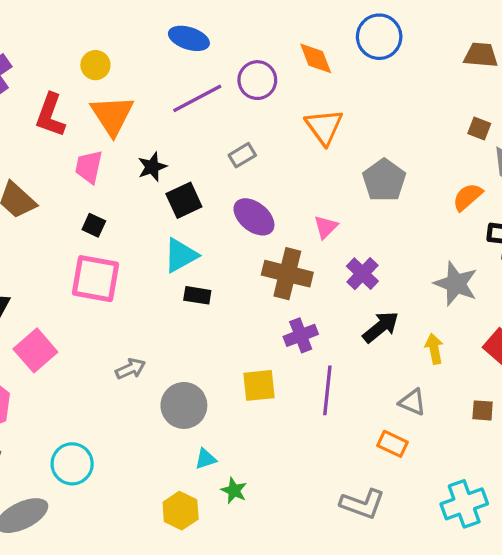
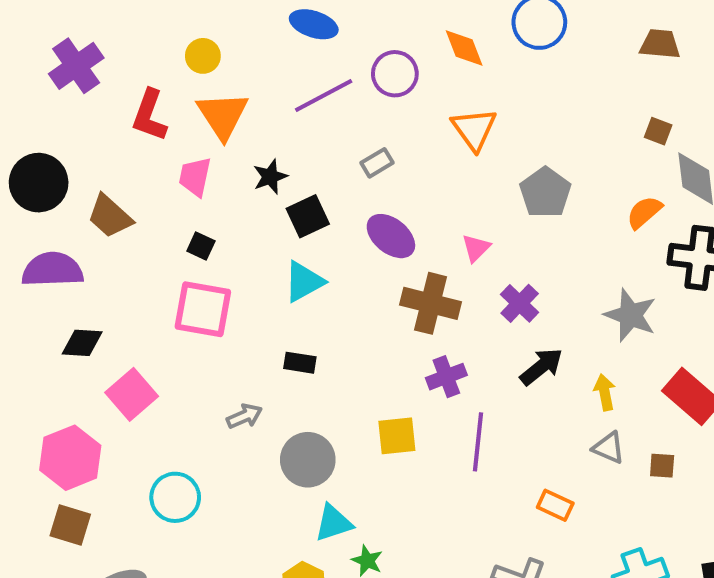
black rectangle: (197, 295) -> (300, 363), moved
gray triangle: (412, 402) -> (609, 448), moved
cyan triangle: (206, 459) -> (334, 523), size x1.5
cyan circle: (72, 464) -> (175, 497), moved

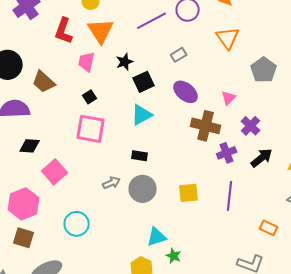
black square: (201, 246) -> (90, 97), turned 32
purple cross: (446, 377) -> (227, 153), moved
gray circle: (308, 460) -> (143, 189), moved

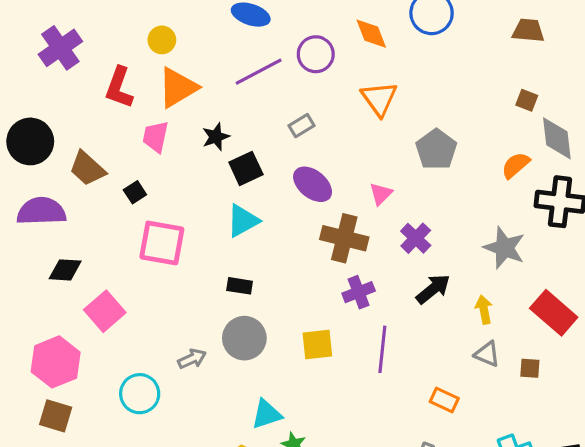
orange triangle: (101, 31) -> (178, 88), turned 32
black square: (90, 97) -> (135, 192), moved
purple cross: (227, 153) -> (359, 292), moved
gray arrow: (112, 183) -> (192, 359), moved

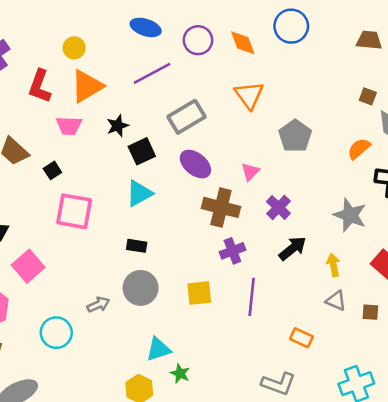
purple circle: (316, 54) -> (198, 40), moved
gray rectangle: (301, 126) -> (187, 117), size x1.8
pink trapezoid: (156, 137) -> (69, 126), turned -100

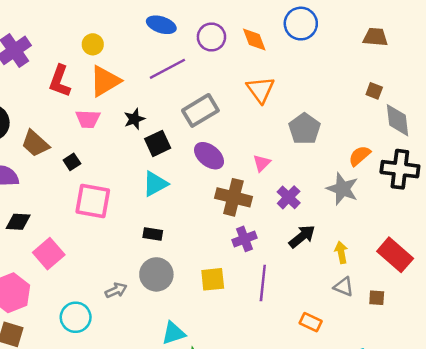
orange semicircle: (359, 149) -> (360, 156), moved
gray star: (350, 215) -> (342, 189), moved

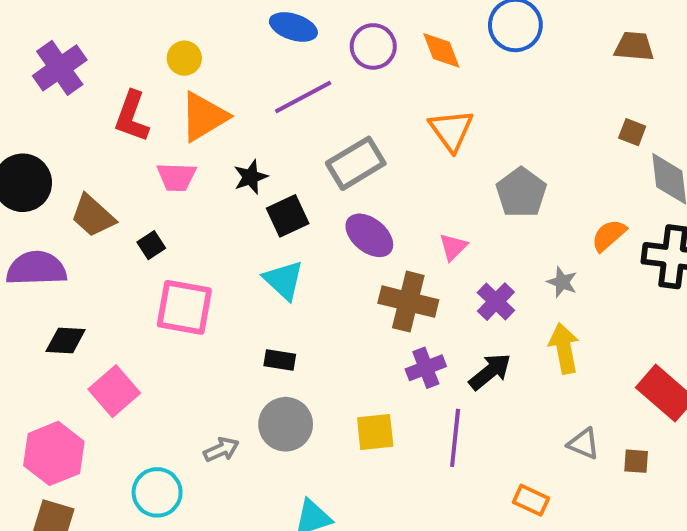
cyan triangle: (155, 184) -> (284, 280), turned -48
gray star: (342, 189) -> (562, 282), moved, size x0.6
black arrow: (302, 236) -> (490, 372), moved
yellow arrow: (341, 252) -> (564, 348), moved, size x1.4

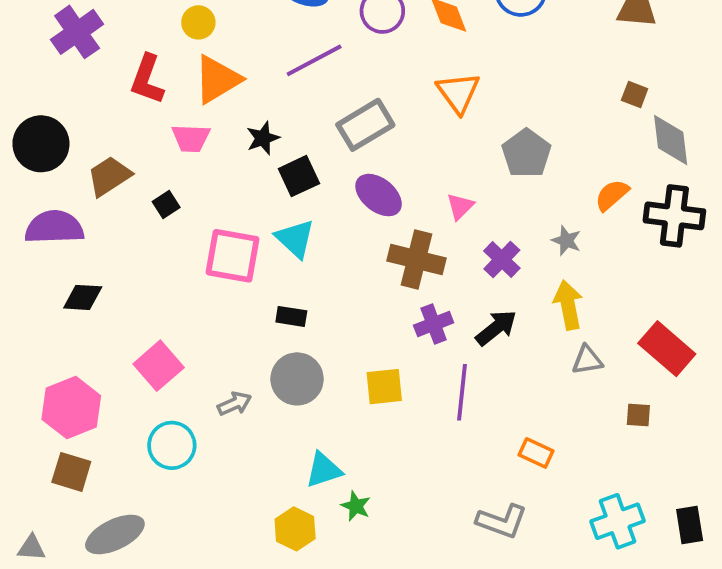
brown trapezoid: (93, 216) -> (109, 176), turned 105
pink square: (184, 307) -> (233, 256), moved
pink square: (114, 391) -> (159, 366), moved
gray triangle: (584, 444) -> (587, 360), moved, turned -32

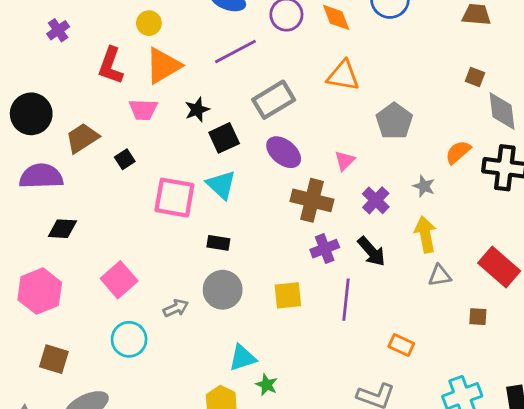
purple cross: (77, 32) -> (58, 30), size x0.6
orange triangle: (458, 93) -> (343, 76), turned -44
black arrow: (496, 328) -> (372, 251), turned 88
pink hexagon: (71, 407) -> (40, 291), moved

